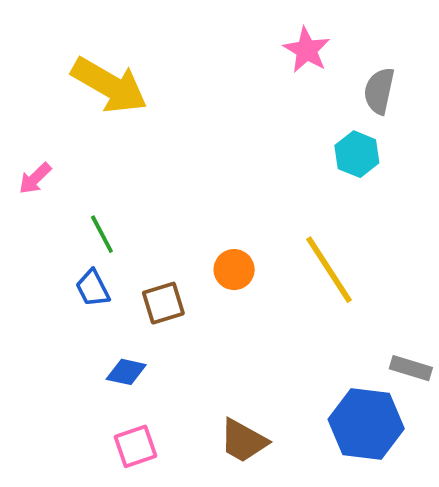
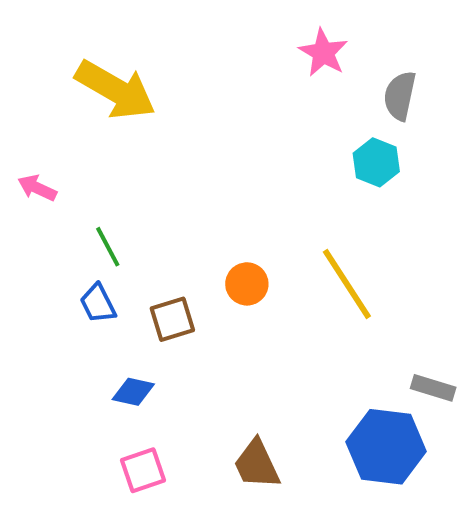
pink arrow: (35, 178) -> (37, 188), turned 69
brown trapezoid: (243, 441) -> (257, 464), turned 36

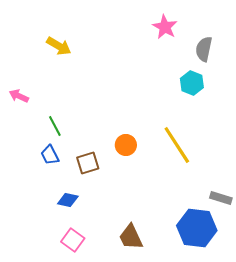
yellow arrow: (116, 90) -> (59, 46), size x0.6
pink square: (143, 470) -> (73, 240), turned -35

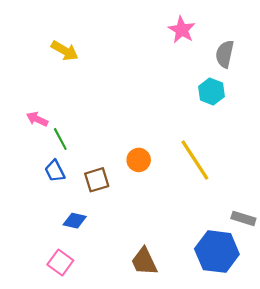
pink arrow: (19, 96) -> (37, 119), moved
pink square: (73, 240) -> (60, 263), moved

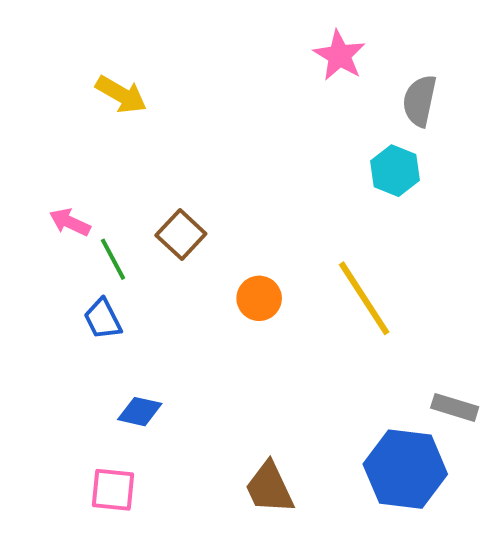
brown square: (97, 180) -> (181, 235), moved, turned -30
pink square: (60, 263) -> (113, 490), turned -30

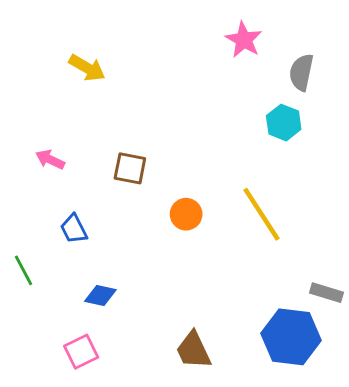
brown square: (181, 235) -> (130, 168), turned -32
green line: (113, 259) -> (23, 270), moved
pink square: (113, 490) -> (81, 352), turned -32

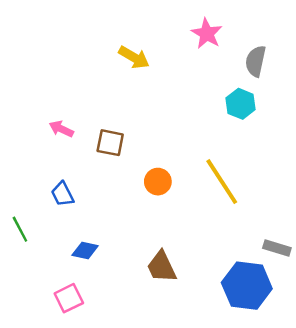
yellow arrow: (87, 68) -> (134, 57), moved
pink arrow: (50, 160) -> (61, 129), moved
brown trapezoid: (193, 350) -> (162, 267), moved

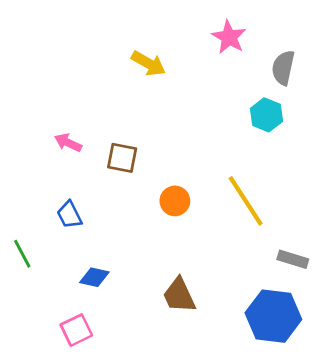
gray rectangle: (277, 248) -> (293, 259), moved

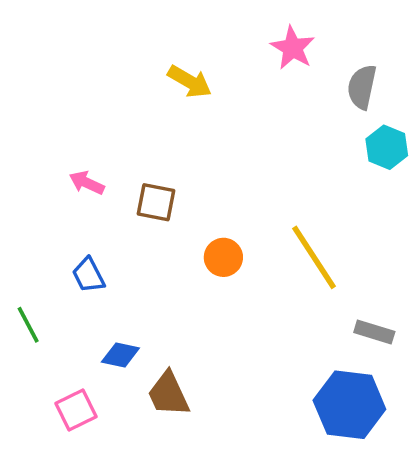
cyan hexagon: (266, 115) -> (387, 147), moved
brown trapezoid: (179, 295) -> (168, 394), moved
pink square: (76, 330) -> (76, 410), moved

